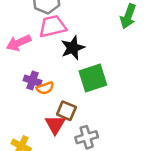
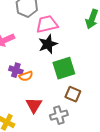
pink trapezoid: (53, 26) -> (47, 24), moved
brown square: (66, 111) -> (73, 94), moved

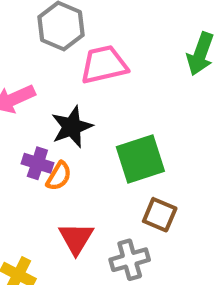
black star: (48, 44) -> (72, 127), moved
orange semicircle: (26, 76) -> (59, 176), turned -40

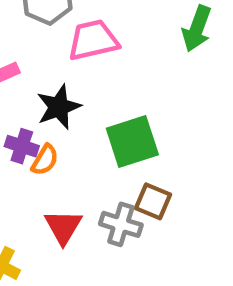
gray cross: (130, 260) -> (121, 224), moved, turned 33

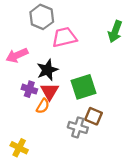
orange semicircle: (45, 160) -> (43, 106), moved
red triangle: (63, 227) -> (50, 91), moved

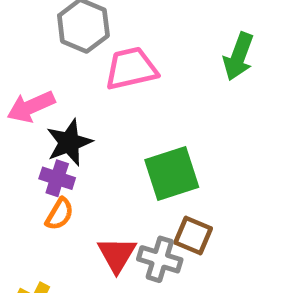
black star: (47, 70) -> (69, 142), moved
red triangle: (50, 91) -> (117, 255), moved
orange semicircle: (43, 106) -> (60, 214), moved

